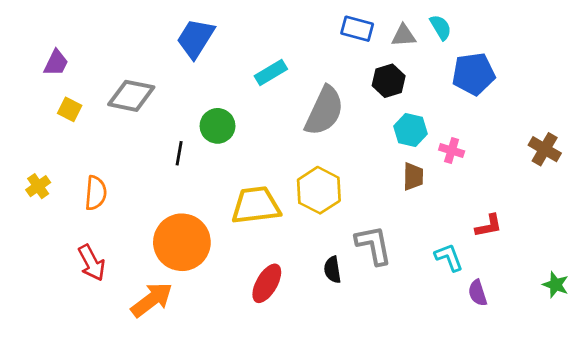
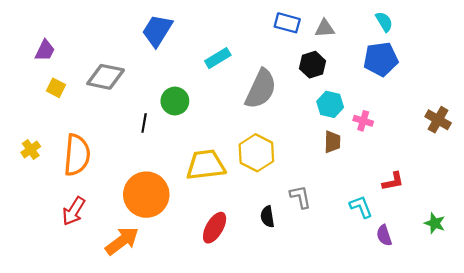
cyan semicircle: (441, 27) -> (384, 22), moved
orange semicircle: (96, 193) -> (77, 155), size x1.5
gray L-shape: (374, 245) -> (300, 197), size x0.7
red arrow: (92, 263) -> (74, 211), turned 60
green star: (556, 285) -> (435, 223), moved

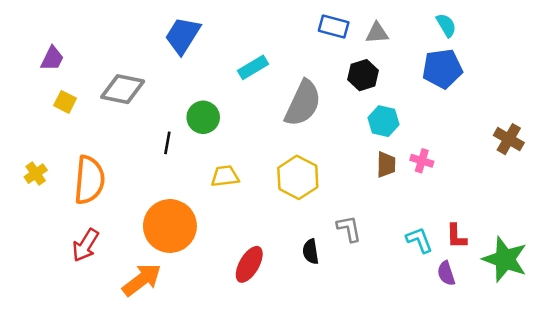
pink cross: (363, 121) -> (422, 161), moved
yellow trapezoid: (206, 165) -> (225, 176), moved, size x0.6
red L-shape: (393, 181) -> (456, 236), moved, turned 100
green star: (435, 223) -> (505, 259), size x1.8

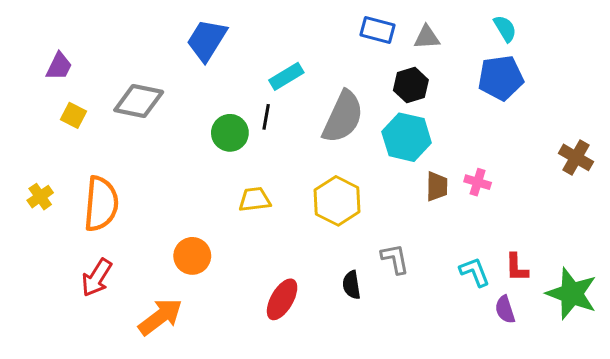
cyan hexagon: (383, 121) -> (407, 137), moved, size x1.4
black line: (167, 143) -> (266, 117), moved
orange circle: (170, 226) -> (192, 256), size x0.6

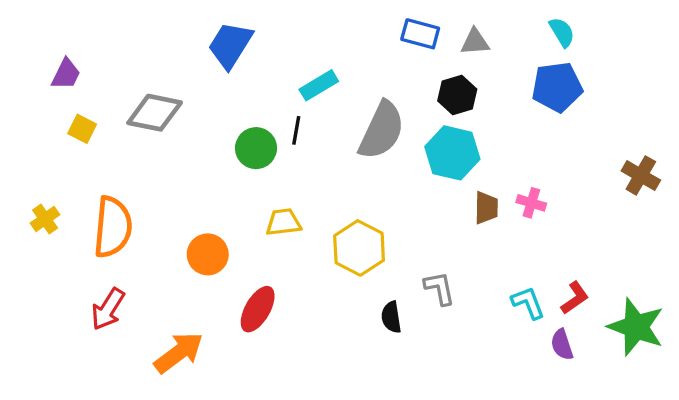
yellow hexagon: (337, 201) -> (359, 248), moved
orange circle: (192, 256) -> (208, 254), moved
red L-shape: (517, 268) -> (575, 298), turned -124
red ellipse: (282, 299) -> (258, 309), moved

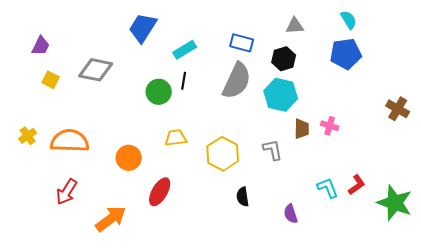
blue rectangle: (420, 34) -> (242, 43), moved
cyan rectangle: (319, 85) -> (185, 50), moved
orange semicircle: (113, 227) -> (70, 141), turned -93
gray L-shape: (440, 288) -> (273, 150), moved
purple semicircle: (562, 345) -> (291, 214), moved

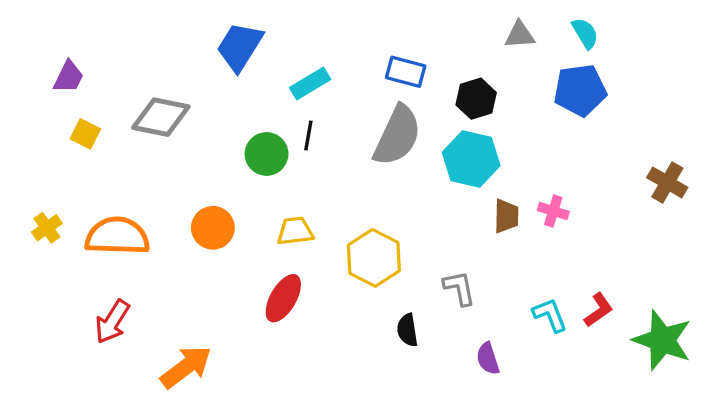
gray triangle: (295, 26) -> (520, 35), moved
gray L-shape: (273, 150) -> (459, 288), moved
orange circle: (129, 158) -> (213, 228), moved
red ellipse: (160, 192) -> (283, 298), moved

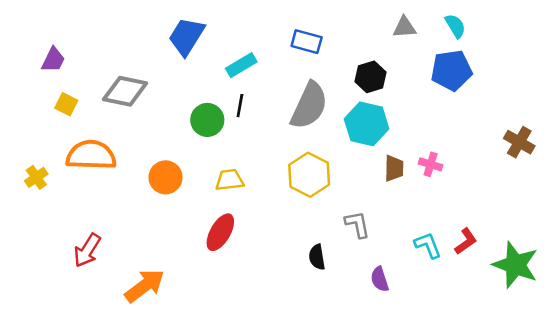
blue rectangle: (406, 72) -> (307, 42), moved
orange semicircle: (117, 236) -> (91, 155), moved
yellow hexagon: (374, 258) -> (309, 175), moved

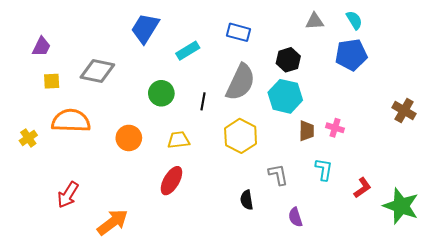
yellow square: (66, 104) -> (52, 81), turned -30
black line: (240, 106) -> (203, 101), moved
cyan L-shape: (428, 245) -> (324, 169), moved, turned 30

